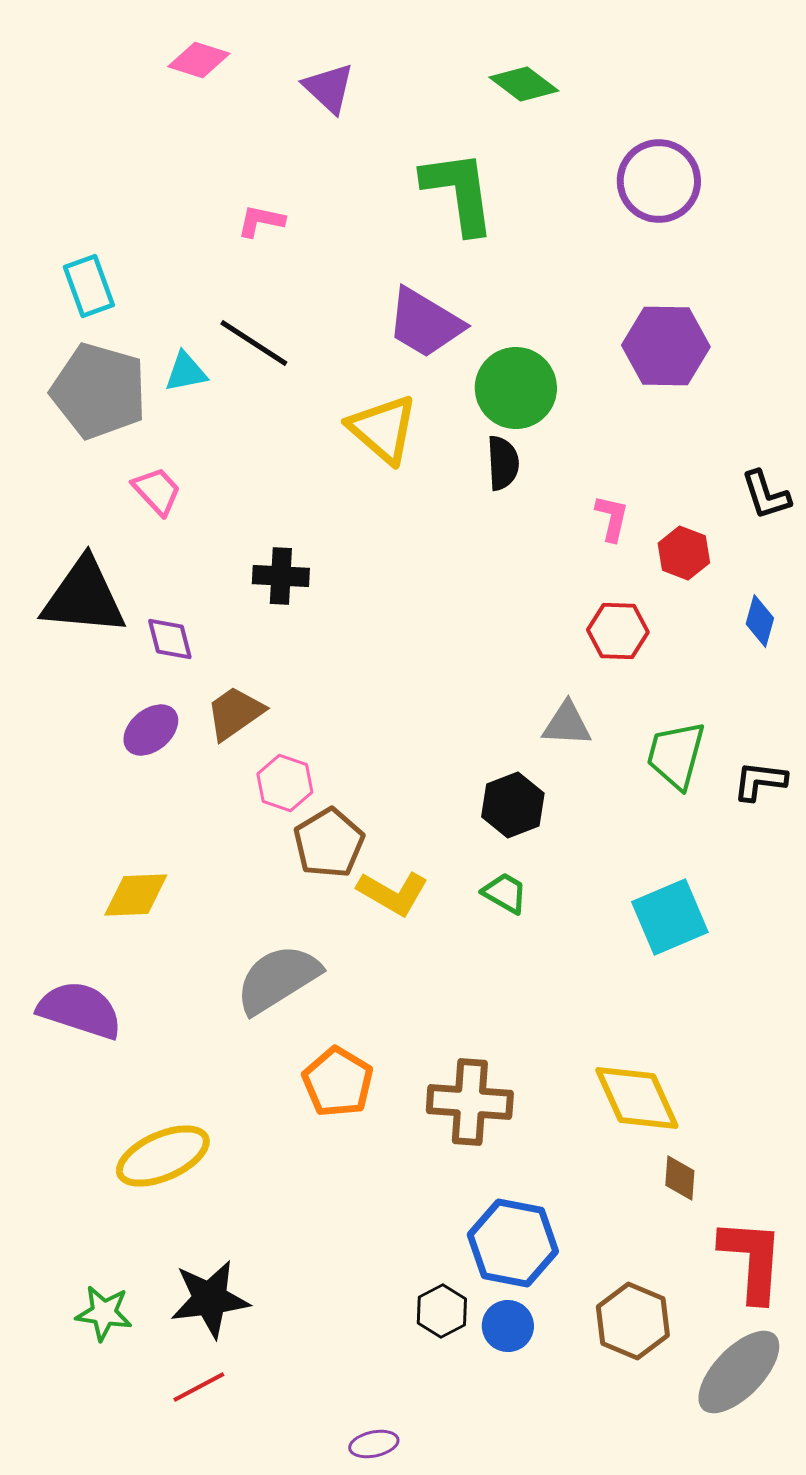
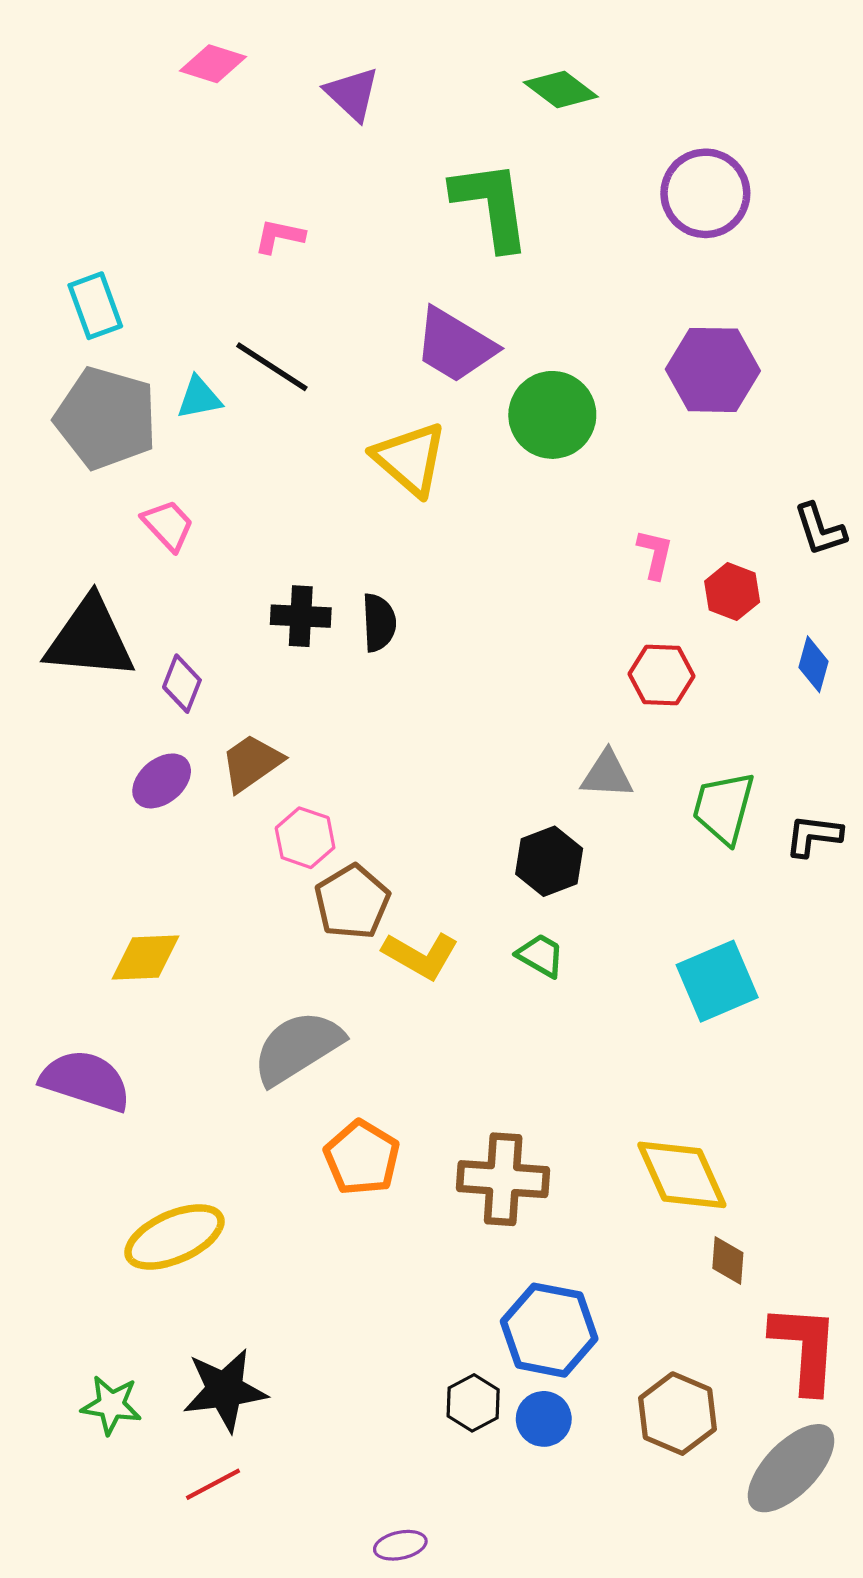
black semicircle: (503, 463) -> (379, 623), moved
purple diamond: (170, 639) -> (182, 684), turned 36

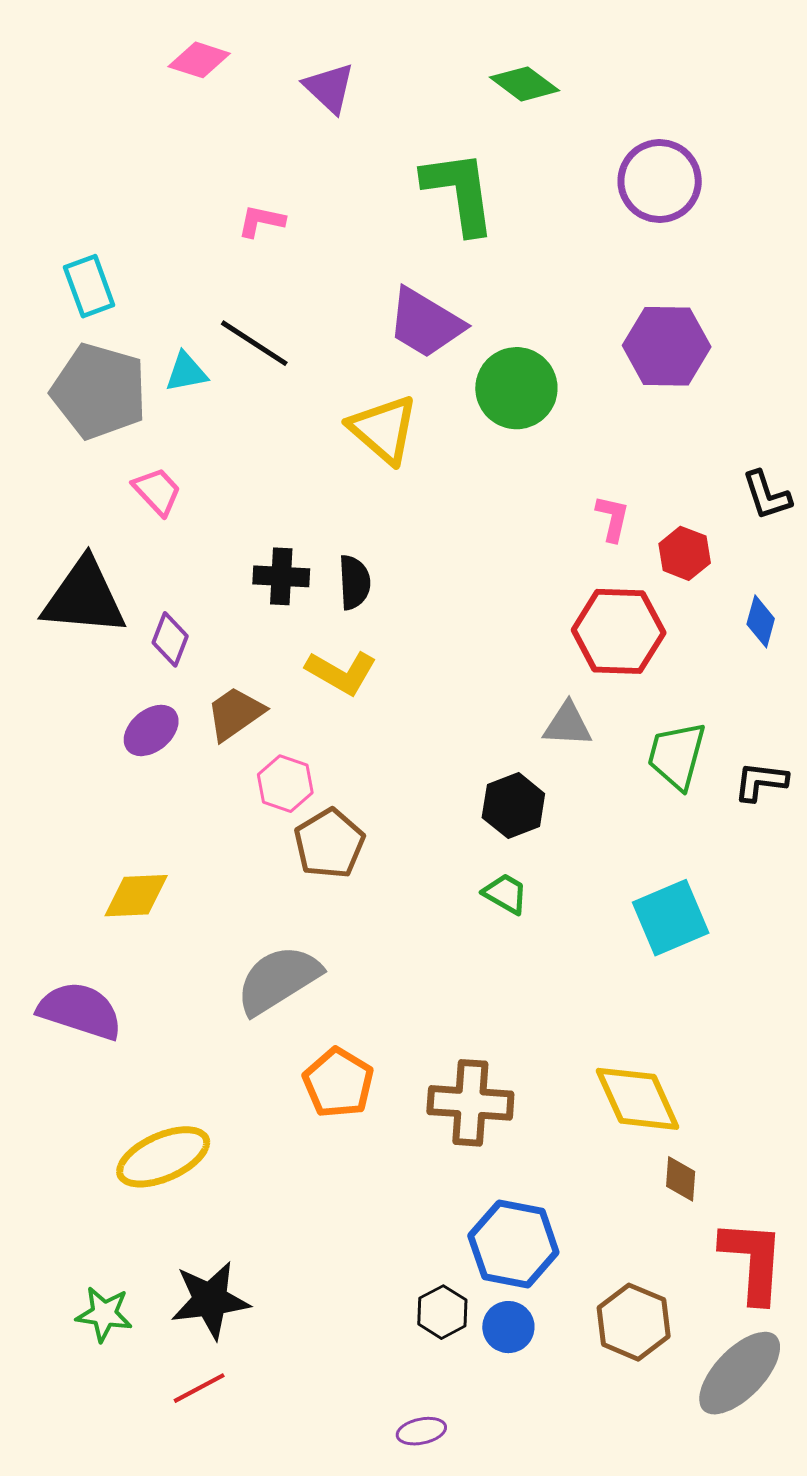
red hexagon: (661, 675) -> (619, 631), size x1.5
yellow L-shape: (421, 955) -> (341, 672), moved
purple ellipse: (400, 1545) -> (421, 1431), moved

